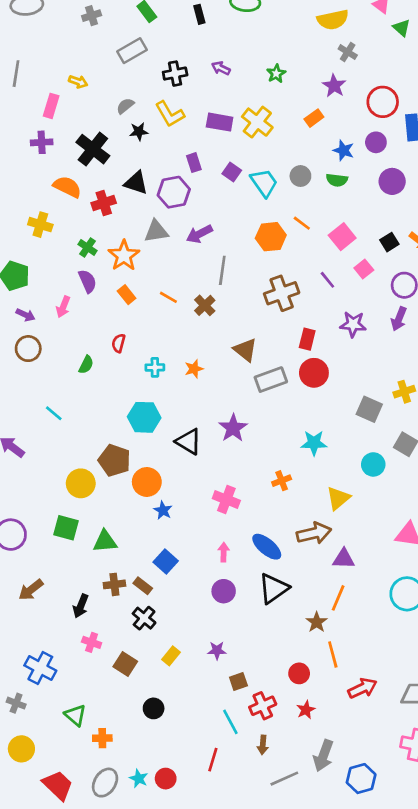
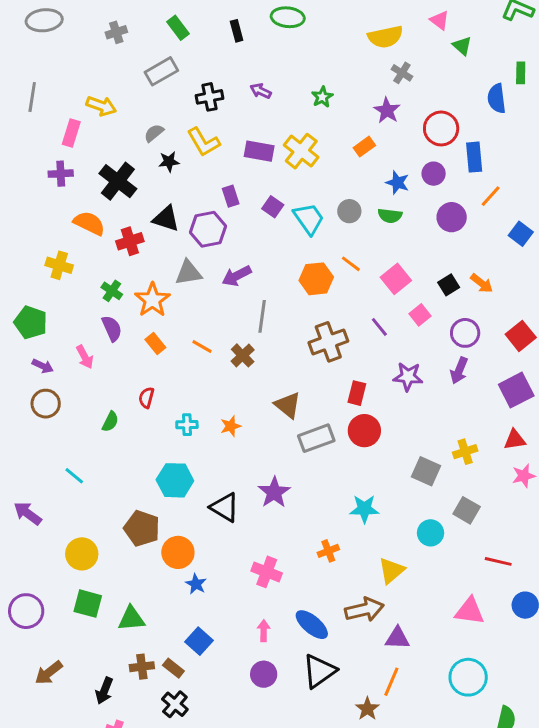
yellow arrow: (78, 82) -> (101, 106), size x1.4
pink arrow: (63, 307) -> (85, 357), turned -50
yellow circle: (81, 483) -> (82, 554), moved

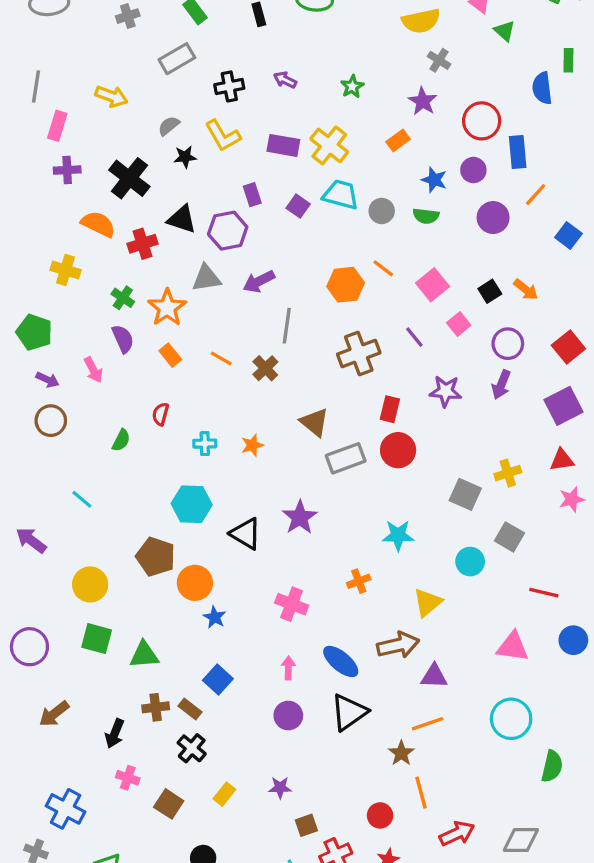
pink rectangle: (71, 133) -> (57, 126), moved
cyan trapezoid: (309, 219) -> (341, 195), moved, turned -40
orange line: (391, 682) -> (428, 724), turned 48

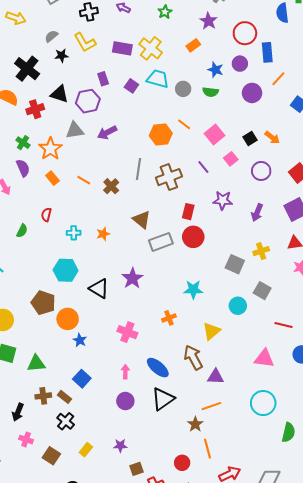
gray line: (287, 326) -> (139, 169), moved
purple arrow: (501, 385) -> (257, 213), moved
brown arrow: (398, 645) -> (193, 357), turned -105

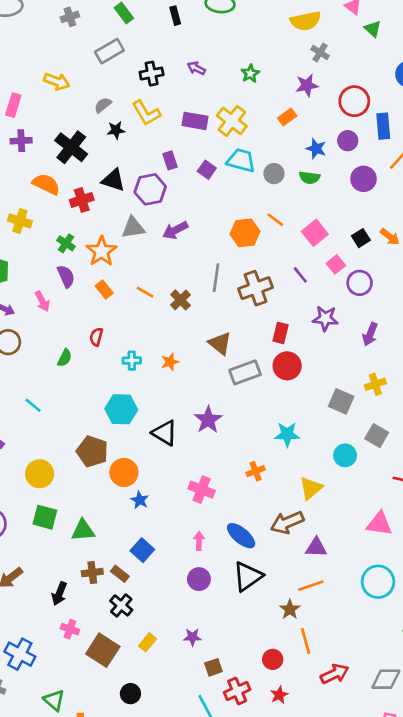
purple star: (208, 21) -> (307, 85), turned 30
purple circle: (261, 171) -> (360, 283), moved
brown arrow: (193, 357) -> (287, 522), turned -85
brown square: (51, 456) -> (103, 650), size x1.4

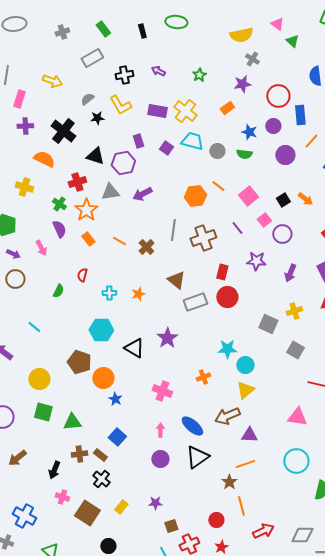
red cross: (82, 200) -> (77, 182), moved
cyan circle: (345, 455) -> (245, 365), moved

